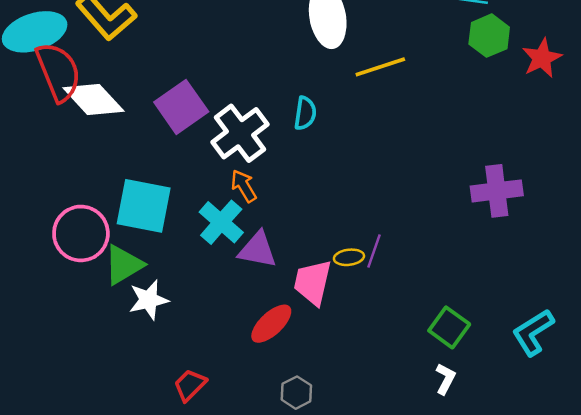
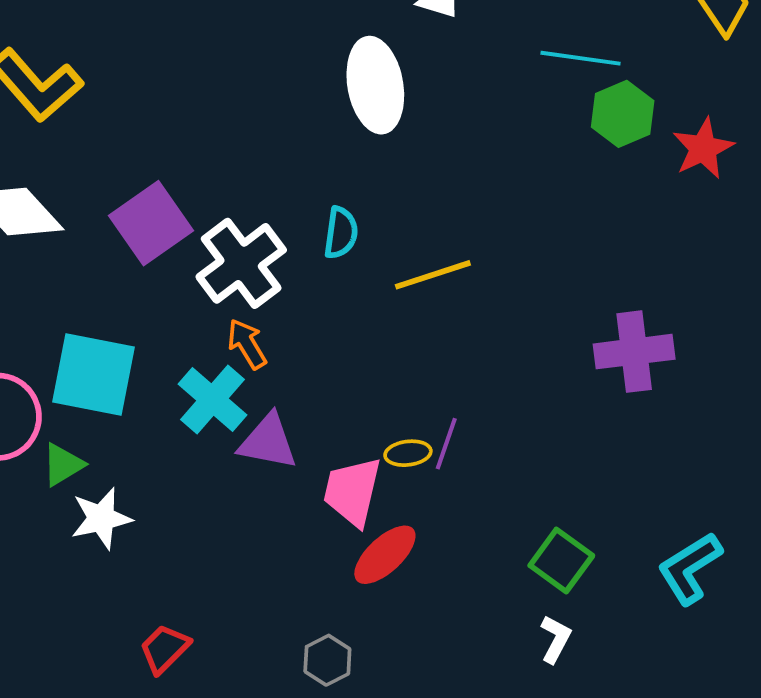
yellow line: (380, 67) -> (433, 275), moved
green triangle: (124, 265) -> (63, 465), size x0.7
red ellipse: (271, 324) -> (385, 555), moved

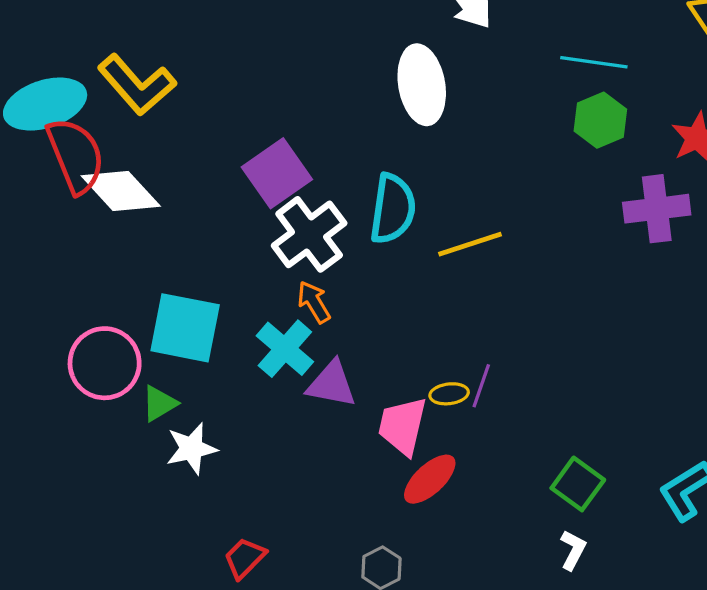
green hexagon: (623, 114) -> (600, 120), moved
purple square: (151, 223) -> (277, 173), moved
cyan semicircle: (341, 233) -> (393, 209), size x1.6
purple cross: (634, 352) -> (657, 209), moved

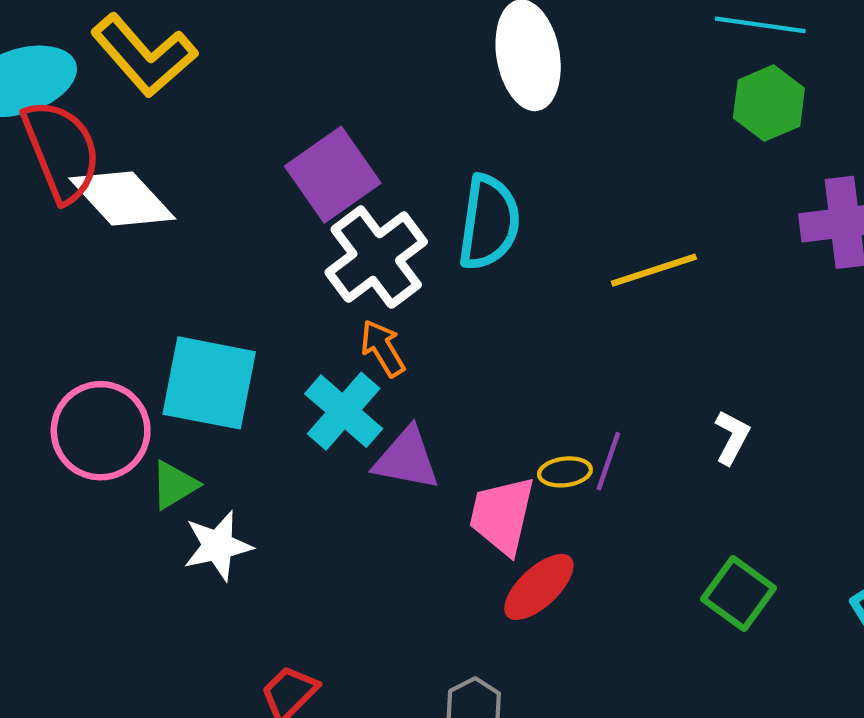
yellow line: (470, 244) -> (654, 270), moved
white L-shape: (573, 550) -> (732, 437), moved

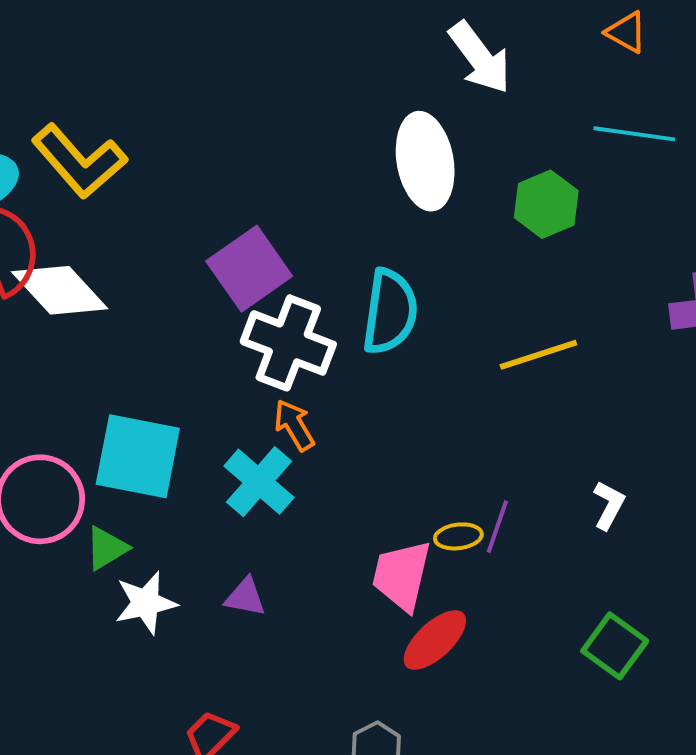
green hexagon: (769, 103) -> (546, 204), moved
white cross: (376, 257) -> (288, 343), turned -32
purple triangle: (407, 459) -> (245, 597), moved, size x0.7

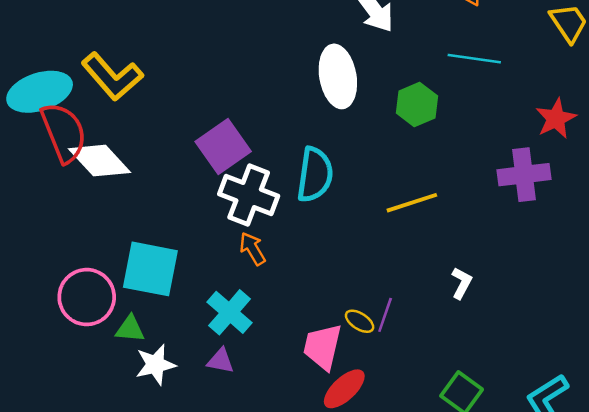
cyan cross: (259, 482) -> (230, 312), moved
white L-shape: (609, 505) -> (462, 283), moved
yellow ellipse: (458, 536) -> (360, 321), turned 40
green triangle: (107, 548) -> (130, 329), turned 36

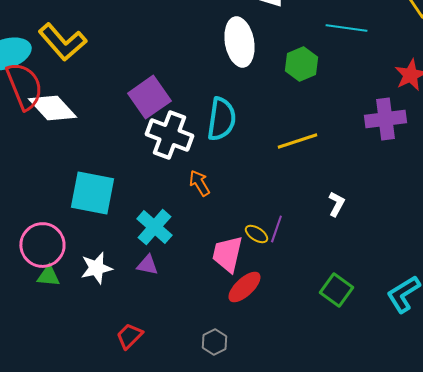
orange arrow: (252, 249) -> (199, 183), moved
pink circle: (87, 297) -> (42, 245), moved
green triangle: (130, 329) -> (48, 276), moved

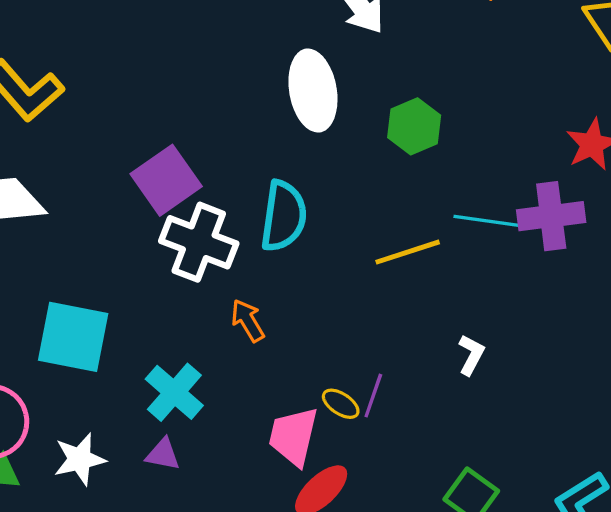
cyan line: (346, 28) -> (488, 221), moved

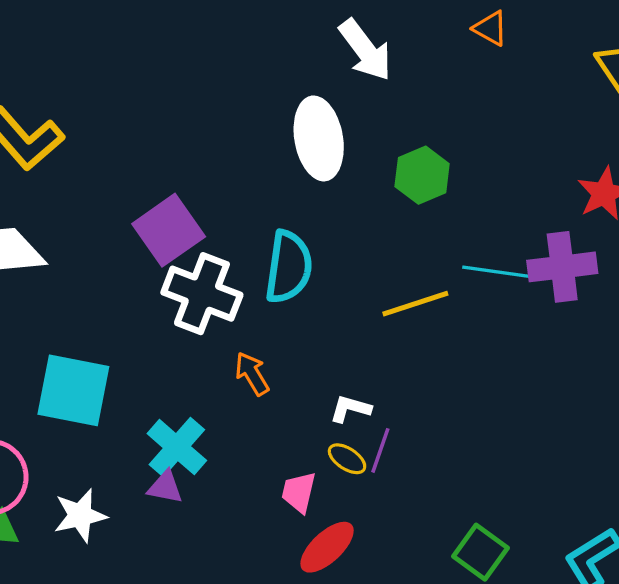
white L-shape: (471, 355) -> (350, 409), moved, turned -102
pink trapezoid: (293, 436) -> (299, 492), size x0.7
purple triangle: (163, 454) -> (165, 487), moved

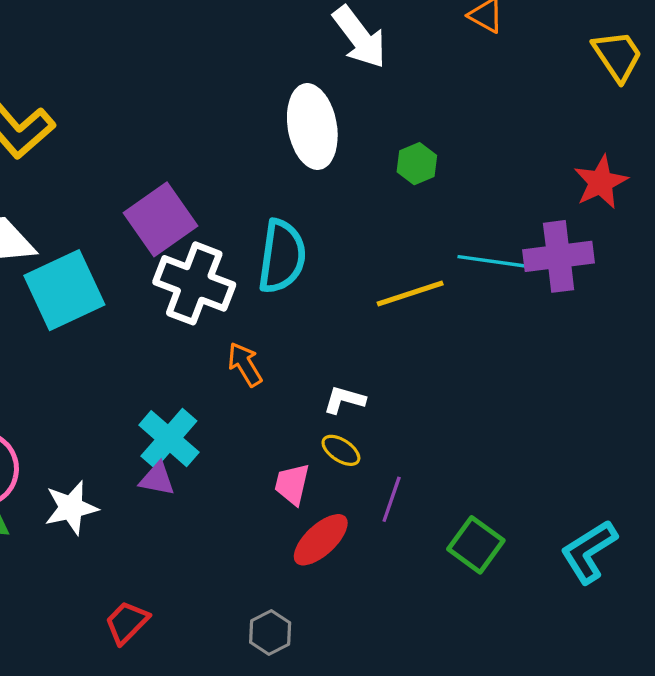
green hexagon: (422, 175) -> (417, 164), size x0.7
cyan square: (73, 390) -> (64, 290), moved, turned -36
purple line: (380, 450) -> (392, 499), moved

